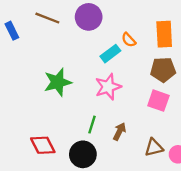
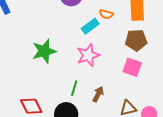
orange semicircle: (129, 40) -> (106, 14), turned -32

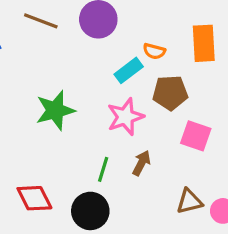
brown pentagon: (136, 40) -> (170, 93), moved
brown arrow: (98, 94) -> (141, 163), moved

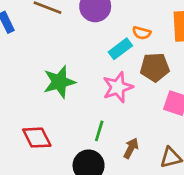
brown arrow: (141, 163) -> (131, 148), moved
red diamond: (34, 198) -> (37, 138), moved

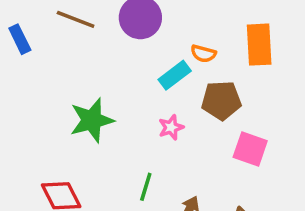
pink star: (118, 87) -> (171, 127), size x0.6

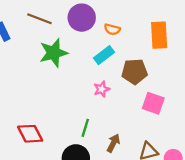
orange semicircle: (203, 54) -> (112, 29), moved
green star: (92, 120) -> (54, 53), moved

